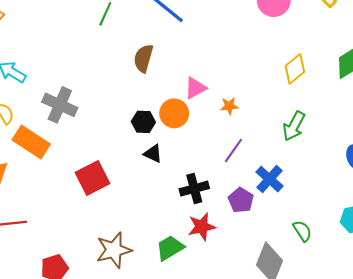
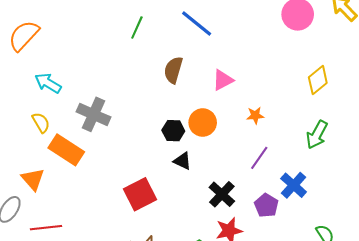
pink triangle: (195, 88) -> (223, 80), moved
red square: (93, 178) -> (140, 194), moved
black cross: (194, 189) -> (222, 194), turned -32

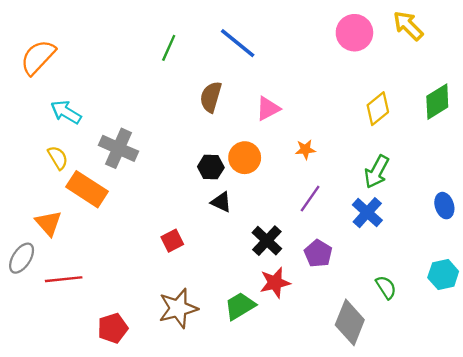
blue cross: (294, 185) -> (367, 213), moved
red square: (140, 194) -> (172, 241), size x0.6

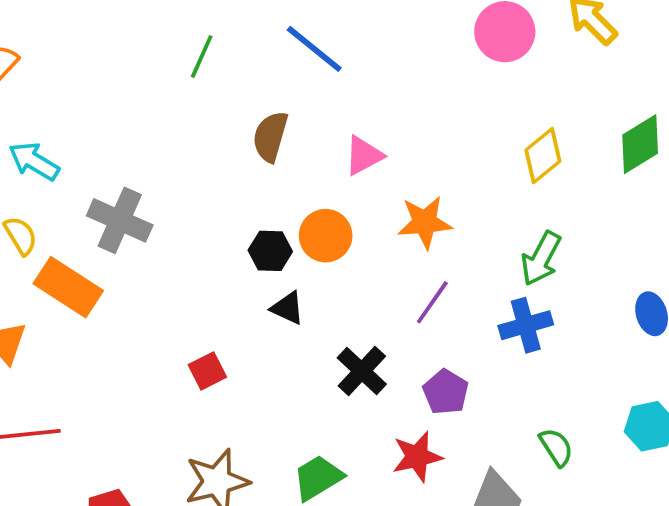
orange star: (305, 149) -> (425, 222), size x1.6
blue cross: (367, 213) -> (526, 325), turned 32
red star: (275, 283) -> (417, 457), moved

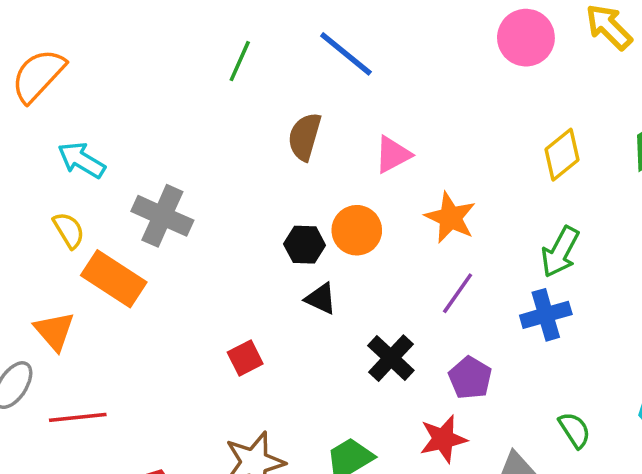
orange star: (425, 222) -> (450, 218), turned 30

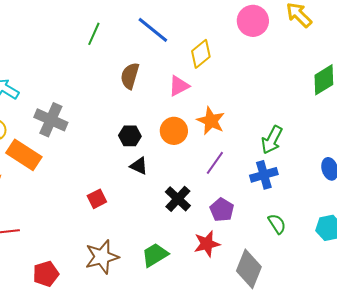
yellow diamond: (562, 155) -> (201, 54), moved
orange circle: (357, 230) -> (174, 131), moved
green semicircle: (575, 430) -> (277, 224), moved

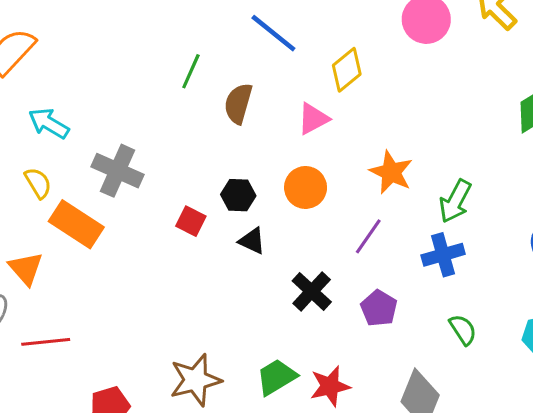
green line: (94, 34) -> (191, 71), moved
orange star: (211, 121) -> (391, 172), moved
red square: (97, 199) -> (191, 221), moved, turned -36
red star: (207, 244) -> (330, 386), moved

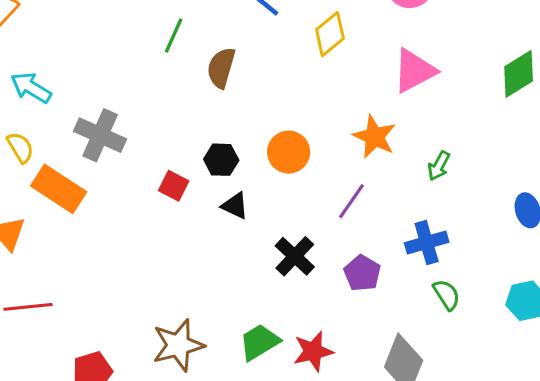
pink triangle: (313, 119) -> (414, 71), moved, size x1.4
green arrow: (455, 201) -> (439, 166), size x0.7
blue cross: (443, 255) -> (427, 242), moved

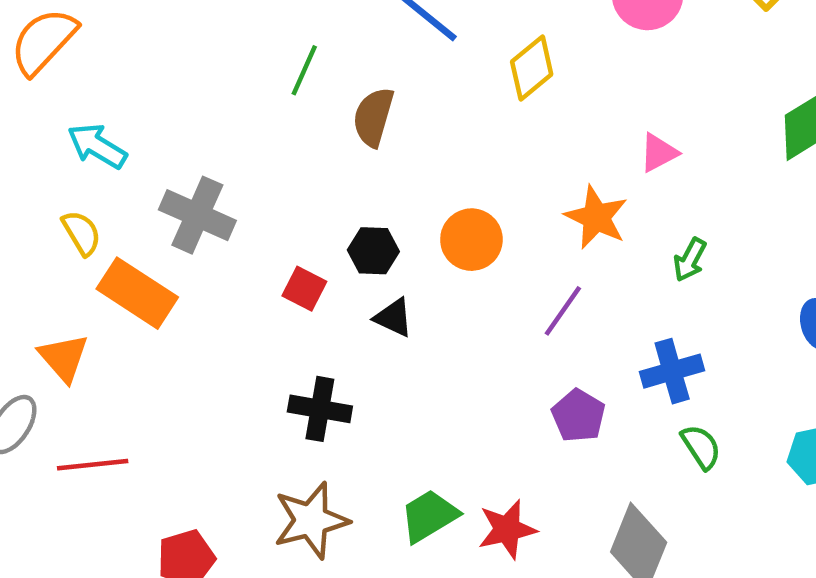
pink triangle: (414, 71) -> (659, 153), moved, size x0.6
black cross: (295, 256) -> (320, 409), moved, turned -33

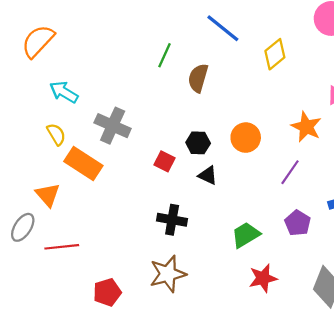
green trapezoid: (429, 516) -> (246, 235), moved

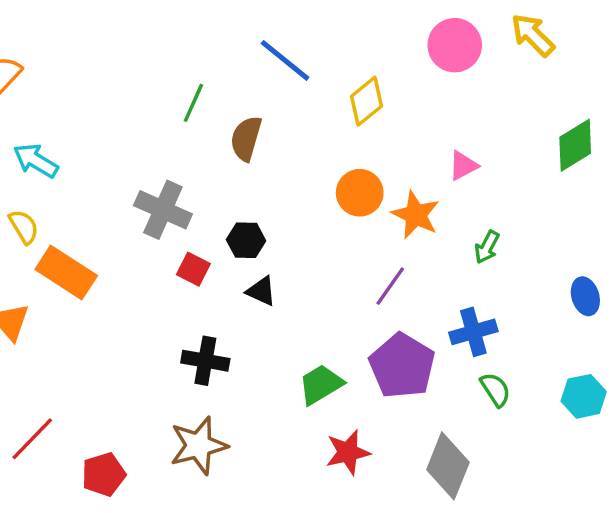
gray cross: (113, 126) -> (163, 210), moved
orange circle: (246, 138) -> (360, 193), moved
purple pentagon: (298, 223) -> (402, 366), size x1.6
red line: (62, 247) -> (32, 439), moved, turned -40

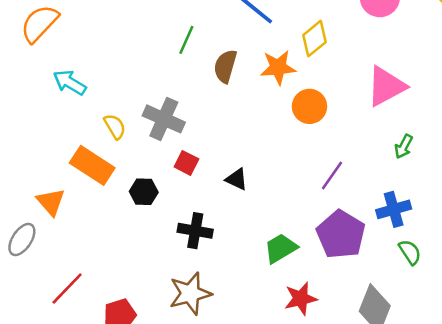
pink triangle: (463, 166) -> (386, 86), size x1.8
orange star: (416, 215) -> (278, 67), moved, turned -30
yellow semicircle: (24, 227) -> (115, 126), moved
black hexagon: (246, 240) -> (144, 192), moved

